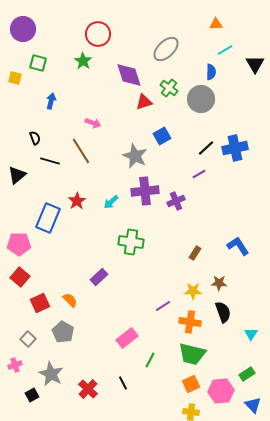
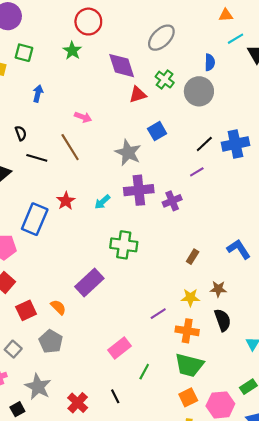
orange triangle: (216, 24) -> (226, 15), moved
cyan line: (225, 50) -> (235, 39), moved
purple rectangle: (99, 277) -> (89, 282), size x1.5

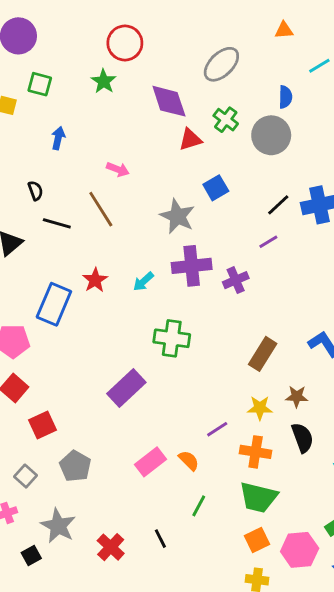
orange triangle: (226, 15) -> (284, 30), moved
brown rectangle: (193, 257) -> (263, 354), size x1.6
orange semicircle: (58, 307) -> (189, 460), moved
pink rectangle: (120, 348) -> (150, 462), moved

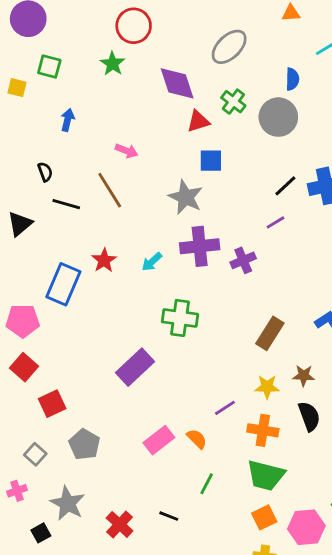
blue square: (216, 188) -> (211, 161), moved, turned 30
black line: (160, 539) -> (169, 516), turned -42

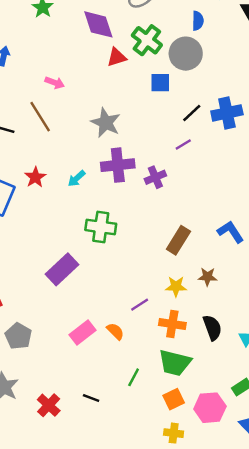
green cross: (233, 102) -> (147, 40), size x1.4
blue square: (211, 161) -> (160, 83), moved
black semicircle: (309, 416) -> (212, 328), moved
green line: (207, 484) -> (134, 377), moved

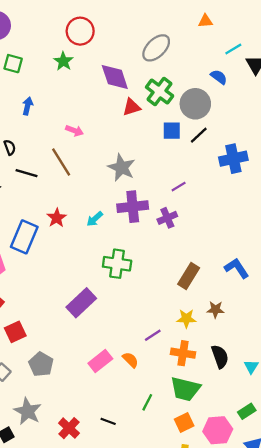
blue semicircle: (198, 21) -> (219, 77), moved, turned -54
black line: (192, 113) -> (199, 135), moved
purple line: (183, 144) -> (179, 187), moved

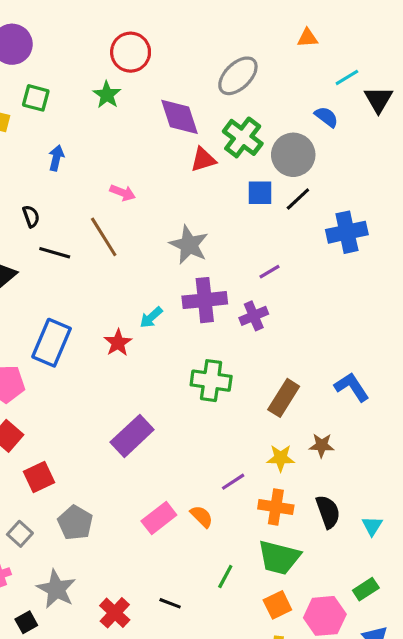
red star: (57, 218) -> (118, 343), moved
green cross: (117, 264) -> (211, 381), moved

